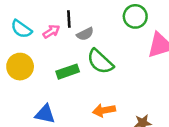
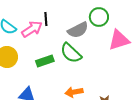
pink arrow: (51, 31) -> (32, 29), size x1.5
gray semicircle: (85, 34) -> (78, 30), moved, size x1.5

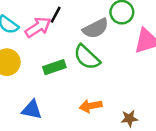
black line: (46, 19) -> (56, 15), turned 32

